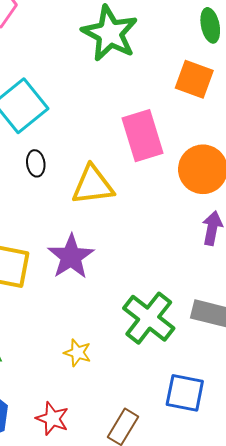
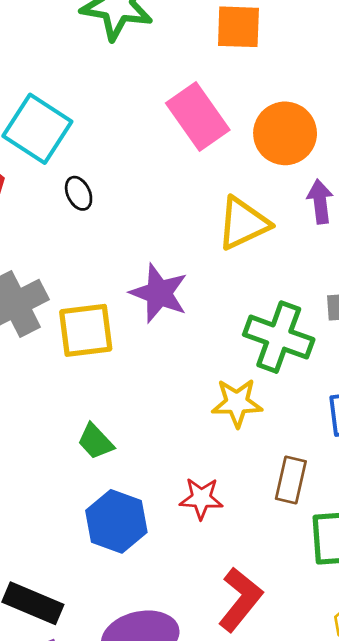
yellow triangle: (93, 185) -> (243, 223), moved
yellow star: (77, 353) -> (237, 403), moved, size x1.4

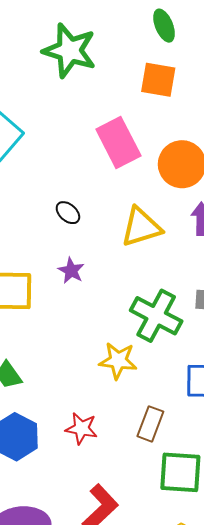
black ellipse: (79, 193) -> (68, 213), moved, turned -30
purple star: (159, 293) -> (71, 271), size x0.6

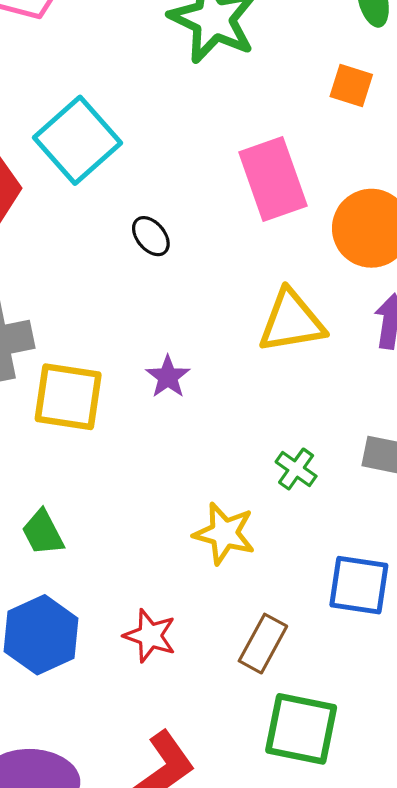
orange square: (158, 80) -> (351, 86), size x0.7
black ellipse: (68, 213) -> (151, 236), moved
green cross: (156, 316) -> (296, 469), size x0.5

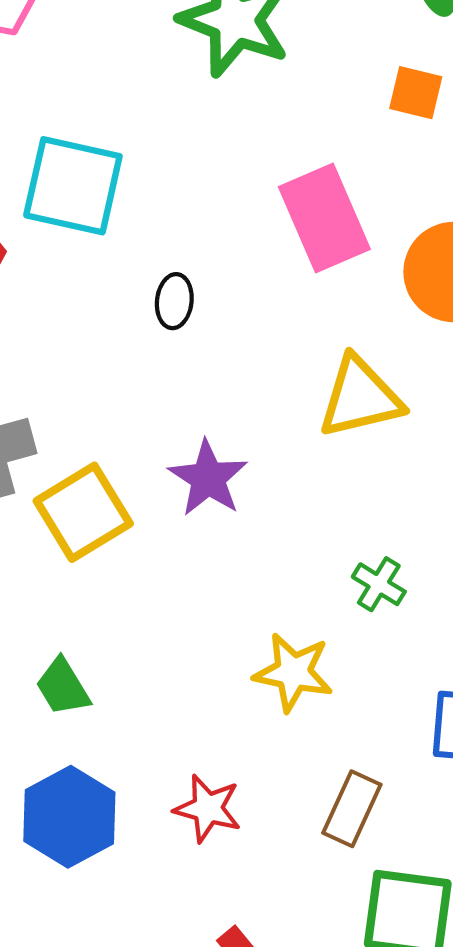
cyan square: (78, 140) -> (73, 186), turned -32
black ellipse: (151, 236) -> (174, 301), turned 51
purple star: (168, 377) -> (208, 478), size x1.4
yellow square: (68, 397) -> (83, 512), turned -36

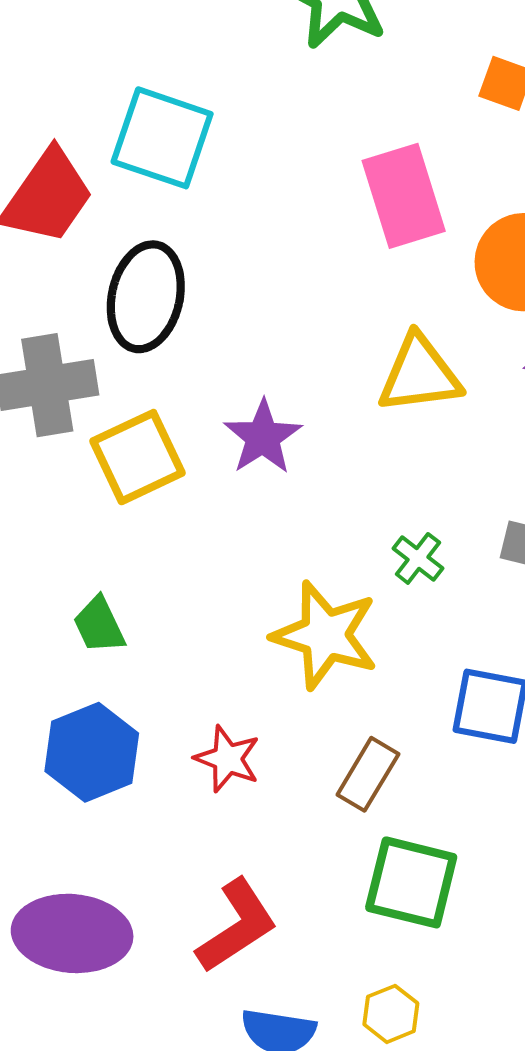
black ellipse: (174, 301) -> (146, 297), moved, size x2.0
yellow star: (293, 672) -> (325, 635), size x1.4

